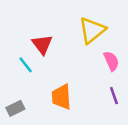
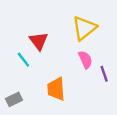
pink semicircle: (111, 61) -> (85, 60), moved
purple line: (114, 96) -> (104, 74), moved

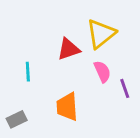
red triangle: (39, 41) -> (69, 49), moved, turned 48
cyan line: (23, 60) -> (28, 72), turned 35

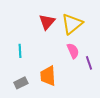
red triangle: (69, 49) -> (47, 22), moved, turned -30
gray rectangle: (17, 119) -> (21, 83), moved

